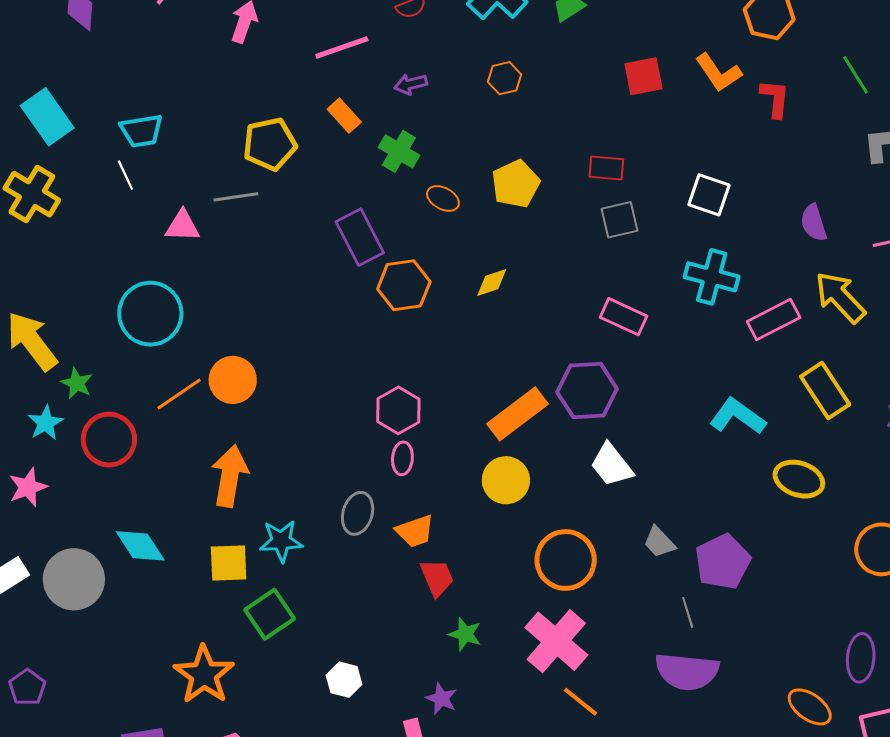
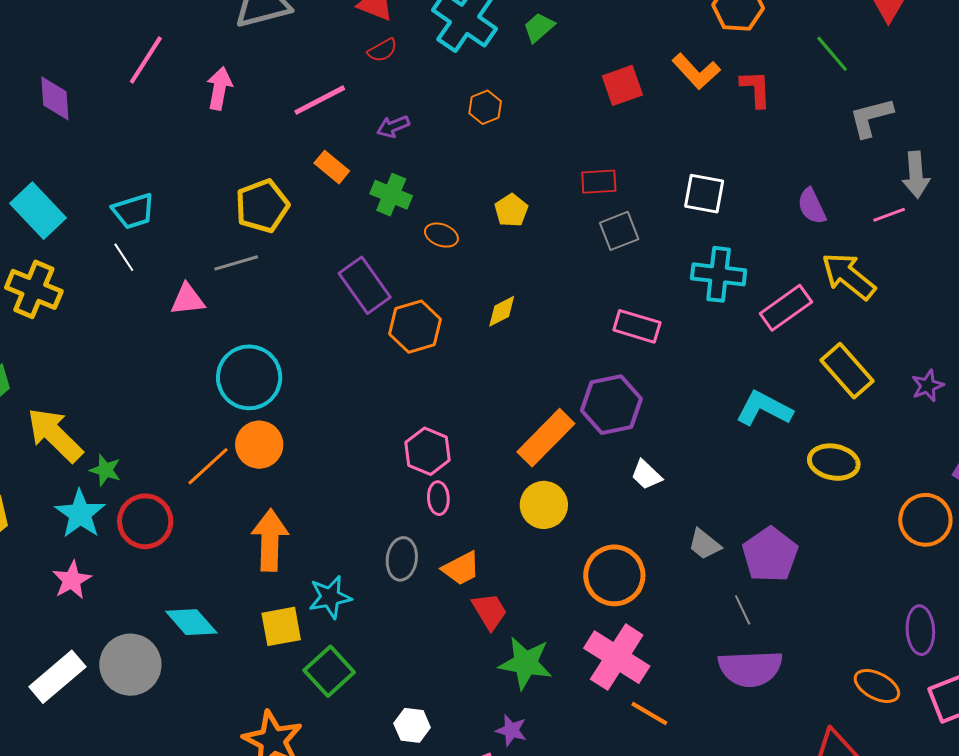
yellow pentagon: (516, 184) -> (511, 210), size x0.7
cyan circle: (150, 314) -> (249, 377), moved
cyan star: (46, 423) -> (80, 514), size x1.4
white trapezoid: (612, 465) -> (646, 475), size x0.7
green star: (465, 634) -> (525, 663), size x1.6

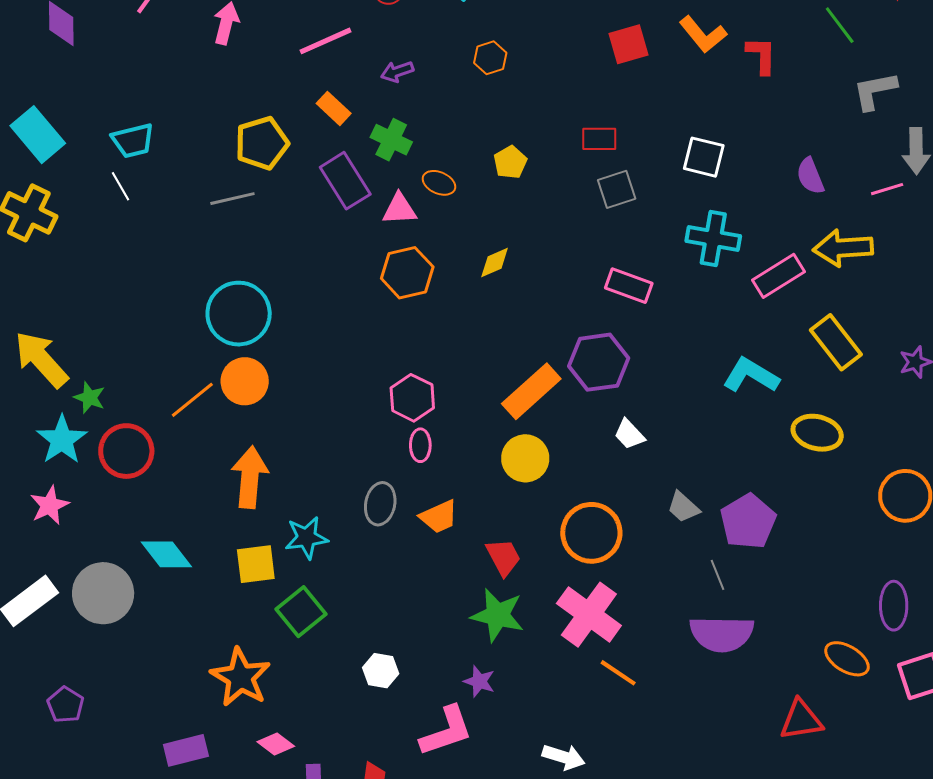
yellow arrow: (849, 276) -> (843, 248), turned -46
purple rectangle: (365, 285) -> (345, 181), moved
pink triangle: (188, 299) -> (400, 209), moved
red trapezoid: (490, 611) -> (503, 557), moved

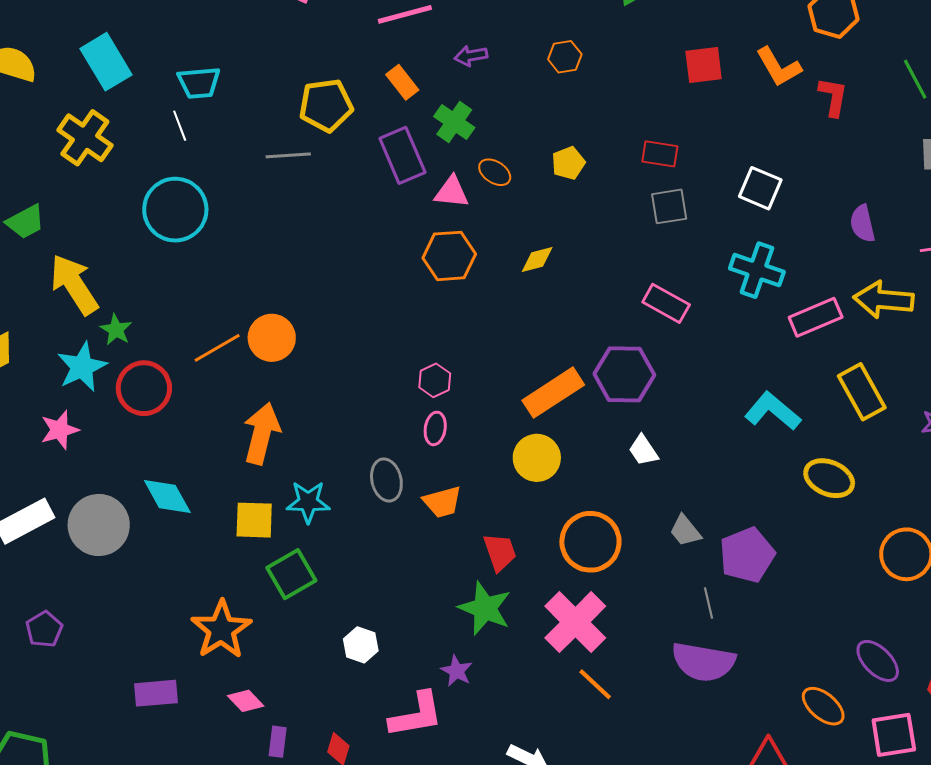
cyan circle: (239, 314) -> (175, 210), moved
pink hexagon: (412, 398) -> (435, 380), size x0.7
gray ellipse: (380, 504) -> (386, 480), turned -33
purple ellipse: (894, 606) -> (878, 661), turned -54

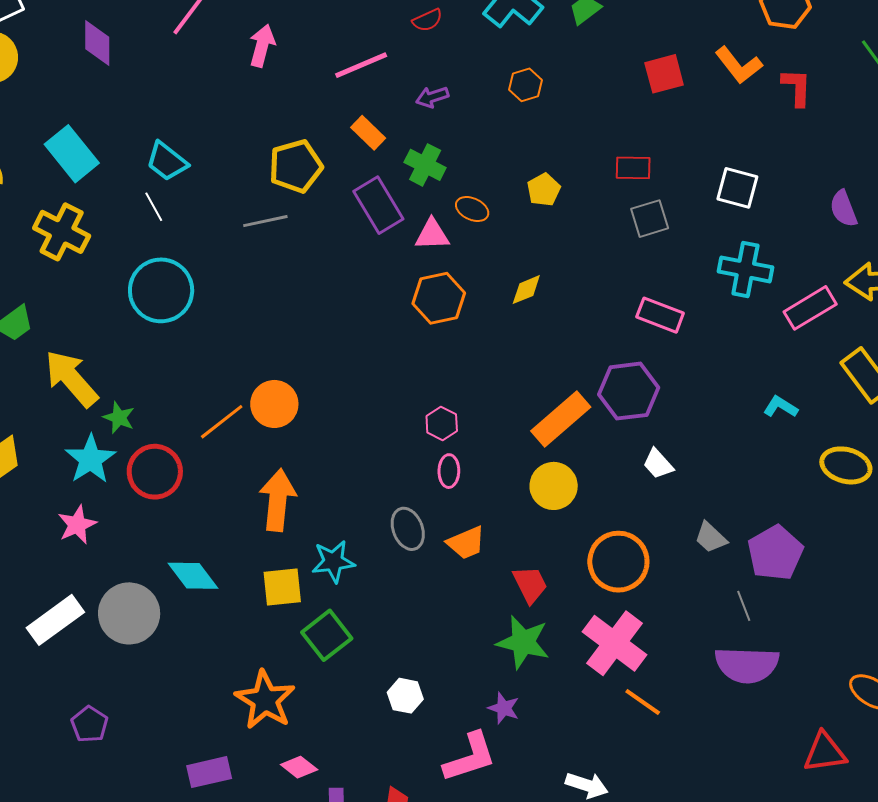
cyan trapezoid: (199, 83) -> (167, 161), turned 51
cyan L-shape: (773, 411) -> (781, 407), size x0.6

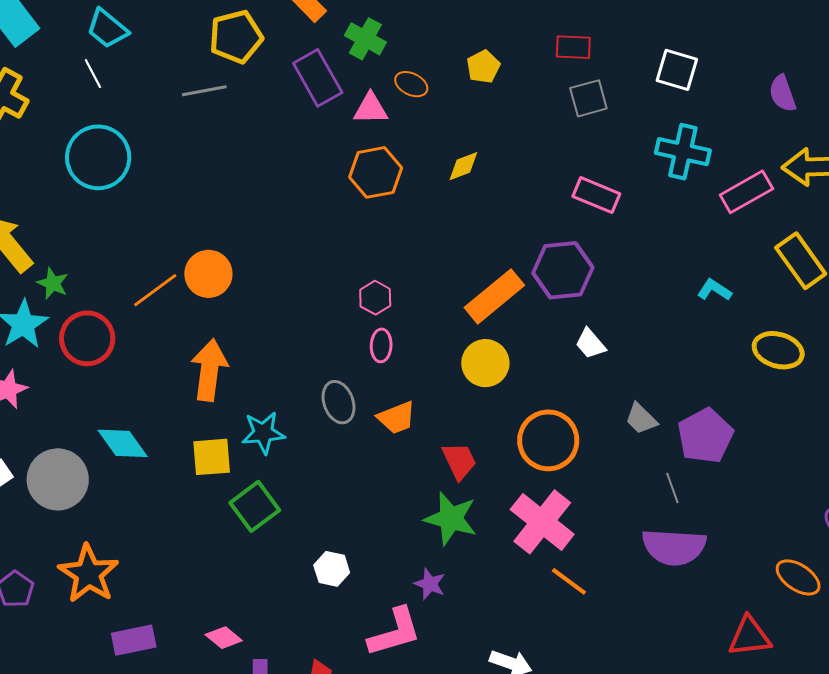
orange star: (265, 700) -> (89, 574), moved

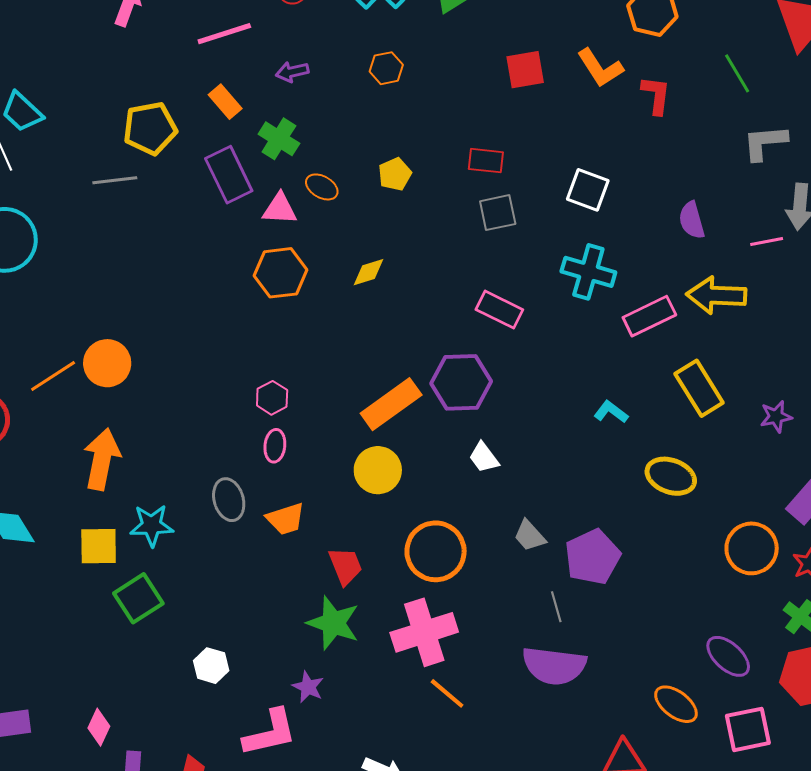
pink cross: (542, 522) -> (424, 632), turned 30
pink diamond: (224, 638) -> (99, 727), turned 72

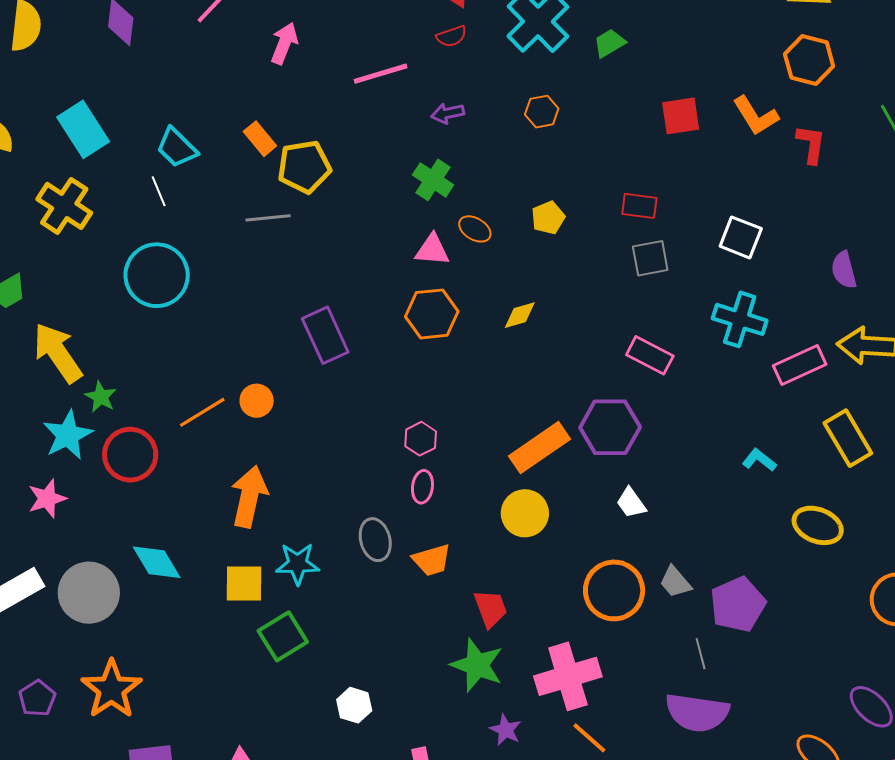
orange rectangle: (225, 102) -> (260, 139), moved
purple rectangle: (229, 175) -> (325, 335), moved
orange circle: (107, 363) -> (257, 401), size x0.7
orange circle: (436, 551) -> (614, 590), moved
purple star: (308, 687) -> (506, 730), moved

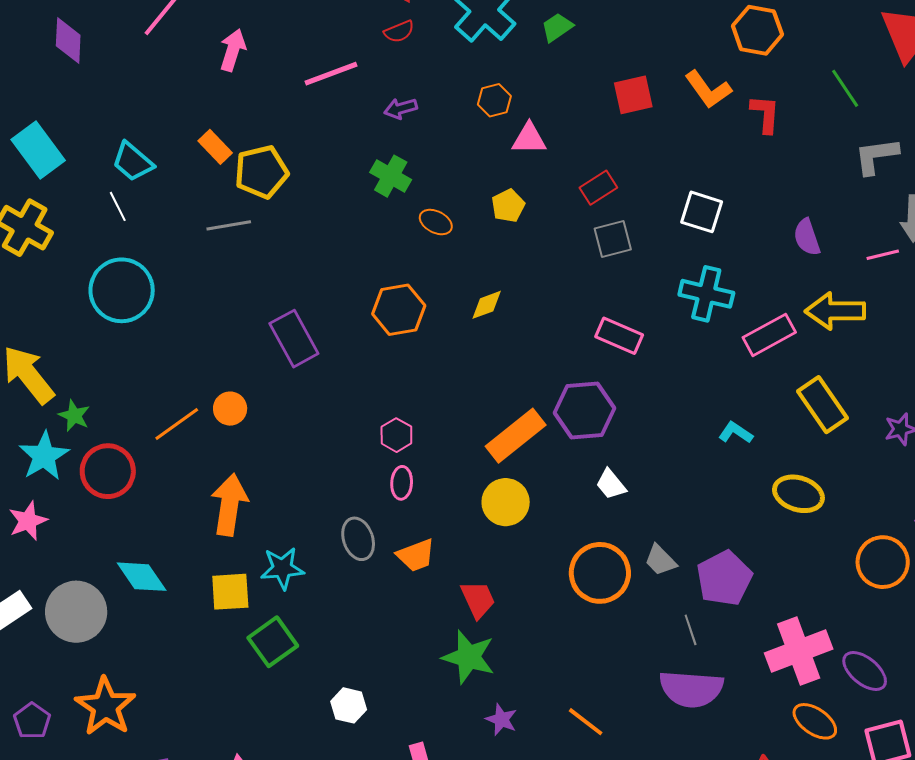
red rectangle: (639, 206) -> (598, 188), turned -36
pink triangle: (432, 250) -> (529, 139), moved
pink cross: (568, 676) -> (799, 651), moved

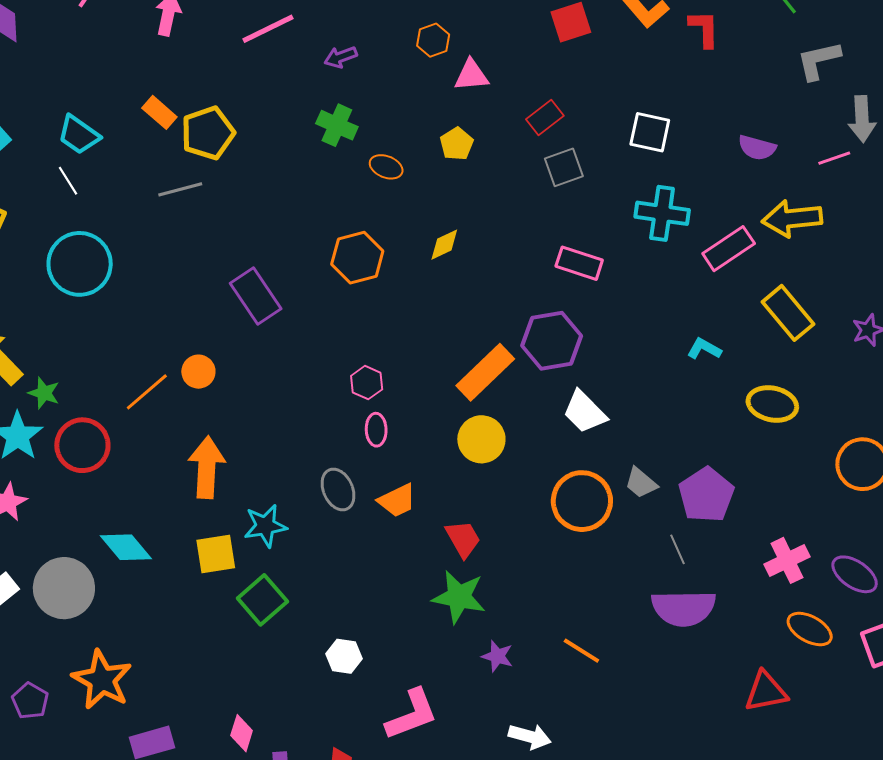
purple semicircle: (807, 237) -> (757, 148), turned -51
white trapezoid: (611, 484) -> (585, 412), size x1.4
pink cross: (799, 651) -> (787, 560), size x0.7

